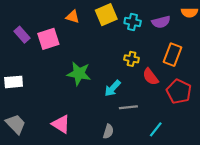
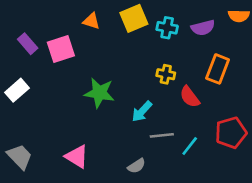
white rectangle: (14, 82) -> (17, 90), moved, turned -36
red pentagon: (179, 91) -> (231, 133), moved, turned 30
cyan line: (156, 129) -> (190, 146), moved
gray semicircle: (108, 131) -> (137, 166), turned 40

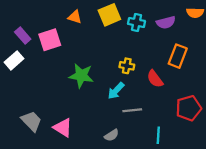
yellow cross: (166, 74) -> (127, 66), moved
white rectangle: (17, 90) -> (14, 60), moved
cyan line: (190, 146) -> (158, 135), moved, turned -35
gray trapezoid: (20, 157) -> (31, 121), moved

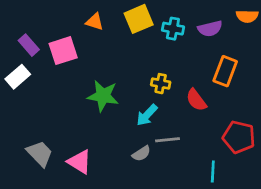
red pentagon: (189, 108) -> (239, 137), turned 30
gray semicircle: (112, 135) -> (141, 154), moved
cyan line: (158, 135) -> (213, 171), moved

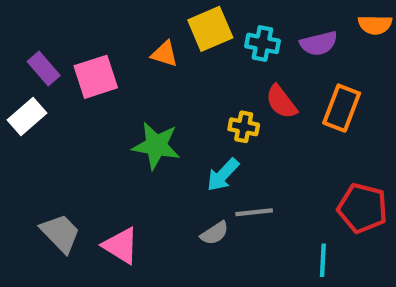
orange triangle: (95, 22) -> (165, 54), moved
red semicircle: (196, 100) -> (281, 102), moved

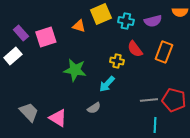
gray line: (254, 212) -> (149, 100), moved
gray semicircle: (215, 233) -> (94, 108), moved

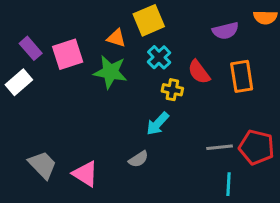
cyan cross: (126, 21) -> (159, 57), moved, turned 35
orange rectangle: (164, 52) -> (242, 76), turned -30
green star: (75, 70) -> (110, 72), moved

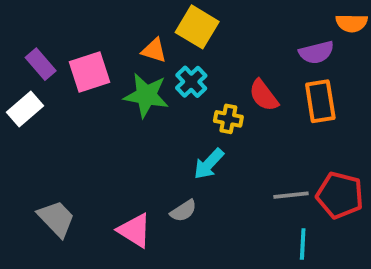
yellow square: (149, 20) -> (197, 27), turned -36
purple semicircle: (225, 31) -> (316, 52), moved
cyan cross: (159, 57) -> (191, 82), moved
pink triangle: (85, 174) -> (135, 230), moved

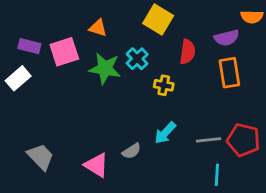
yellow square: (197, 27) -> (158, 20), moved
orange triangle: (154, 50) -> (98, 28), moved
purple rectangle: (41, 64) -> (29, 46), turned -35
red semicircle: (264, 95) -> (187, 52), moved, turned -135
cyan arrow: (209, 164) -> (165, 133), moved

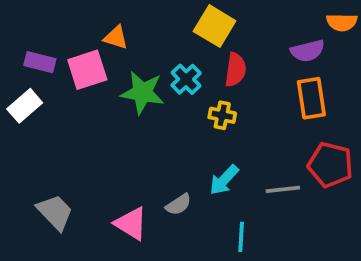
orange triangle: (98, 28) -> (116, 37), moved
red semicircle: (187, 52) -> (235, 70), moved
red pentagon: (243, 140) -> (330, 165), moved
cyan line: (217, 175) -> (241, 237), moved

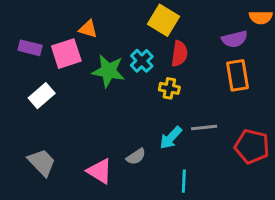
white rectangle: (25, 106) -> (42, 96), moved
red pentagon: (330, 165) -> (252, 146), moved
gray line: (283, 189) -> (204, 128), moved

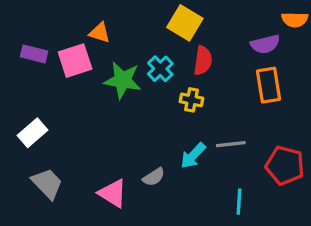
white rectangle: (42, 96) -> (32, 133), moved
cyan line: (184, 181) -> (239, 202), moved

